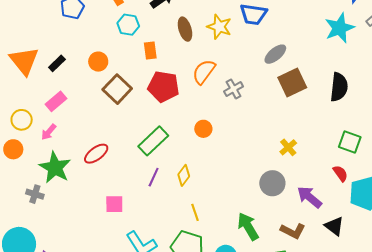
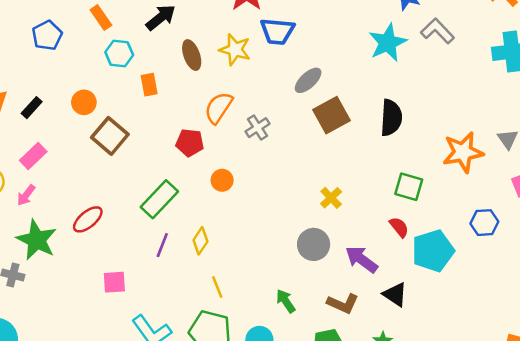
red pentagon: (164, 87) -> (190, 143), moved, size x0.7
green arrow: (248, 226) -> (286, 301), size x0.7

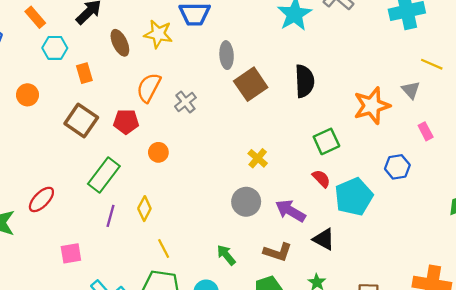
gray ellipse: (308, 80) -> (227, 55), turned -45
brown square: (110, 136) -> (81, 121), moved
green square: (409, 187) -> (326, 141), turned -35

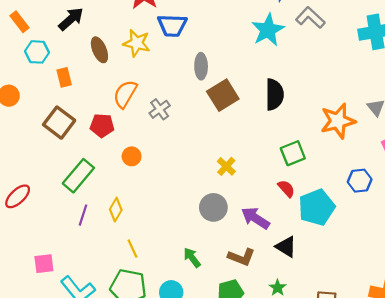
pink square: (71, 253) -> (44, 264), moved

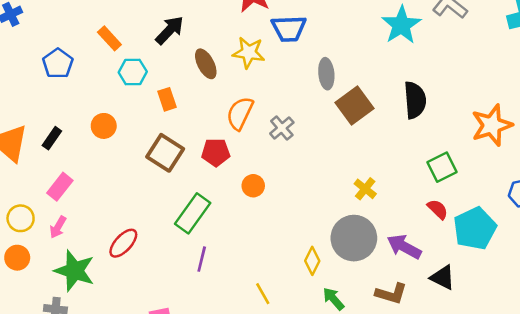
gray circle: (213, 207) -> (354, 238), size x1.4
yellow diamond: (116, 210) -> (312, 261), moved

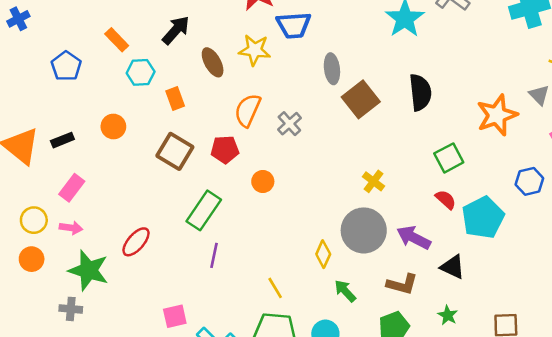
black rectangle: (52, 138) -> (62, 140), turned 35
pink arrow: (58, 227) -> (71, 228), turned -110

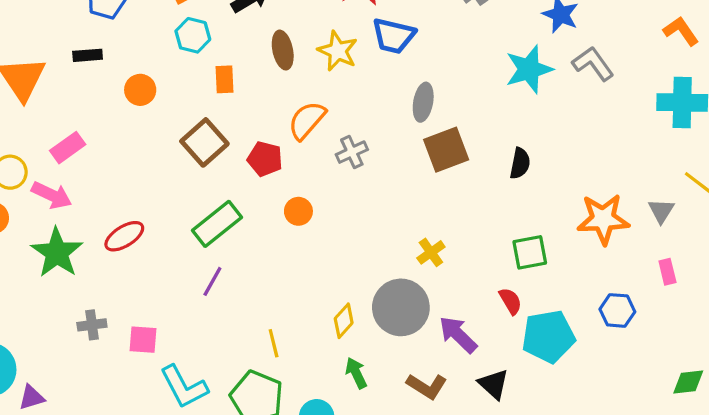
black semicircle: (420, 92) -> (520, 163), size x0.7
black rectangle: (62, 140) -> (88, 55), moved
pink arrow: (71, 228) -> (52, 195), size x1.4
gray cross: (71, 309) -> (92, 325), moved, turned -30

